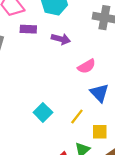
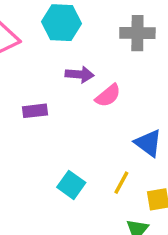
purple rectangle: (28, 29) -> (35, 111), moved
pink semicircle: (87, 66) -> (108, 96), moved

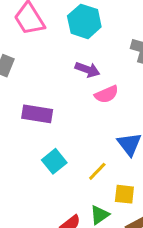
purple rectangle: (35, 111) -> (37, 114), moved, size x1.4

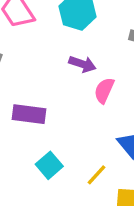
pink semicircle: (107, 94) -> (104, 90), turned 140

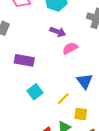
pink semicircle: (104, 90) -> (70, 48), turned 35

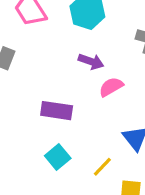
purple rectangle: (24, 60) -> (57, 111), moved

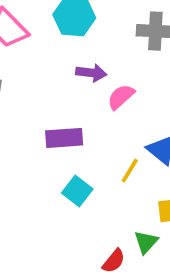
yellow line: (102, 167) -> (130, 171), moved

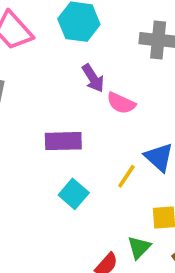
purple arrow: (91, 73) -> (93, 78), turned 48
pink semicircle: (121, 97) -> (121, 103), turned -116

